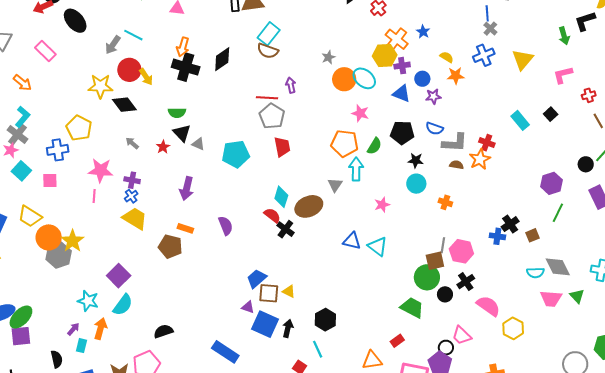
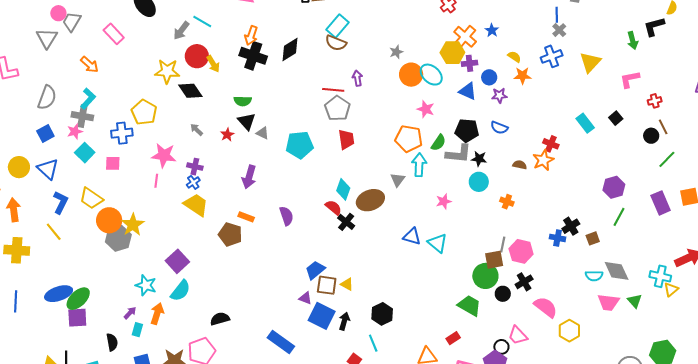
gray cross: (17, 135) -> (82, 116), turned -30
gray L-shape: (455, 143) -> (458, 154), moved
black circle: (586, 164) -> (651, 136), moved

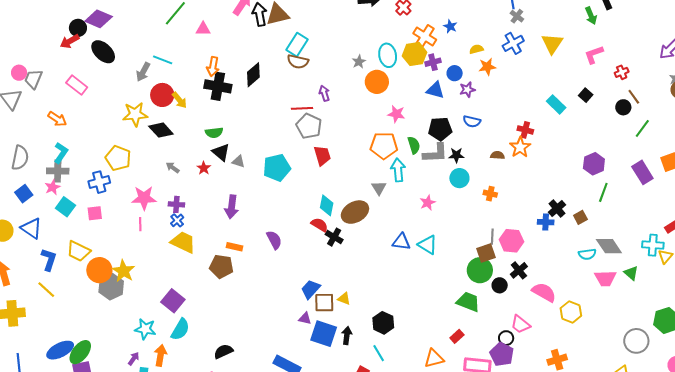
yellow semicircle: (514, 57) -> (476, 49), turned -40
cyan ellipse: (431, 75) -> (388, 55), moved, turned 45
green semicircle: (438, 143) -> (414, 145), turned -42

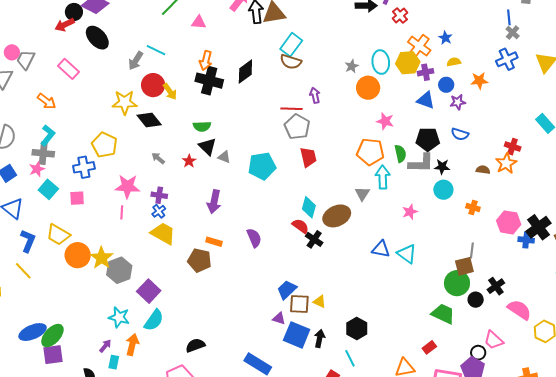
yellow semicircle: (476, 49) -> (454, 62), moved
black cross: (557, 209) -> (538, 227), size x1.4
pink hexagon: (511, 241) -> (509, 222), moved
gray hexagon: (111, 287) -> (119, 270), moved

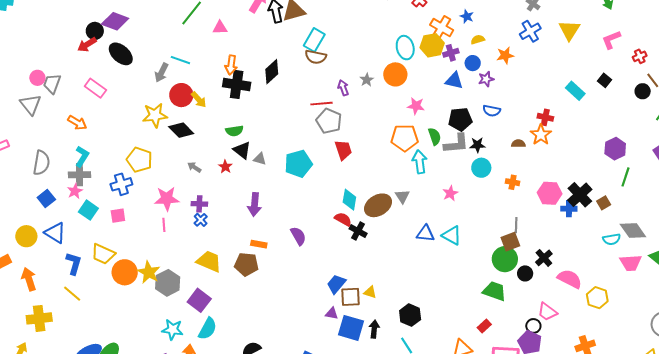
gray star: (352, 66) -> (367, 80), moved
gray triangle: (362, 194) -> (402, 196), moved
yellow trapezoid: (163, 233) -> (209, 261), moved

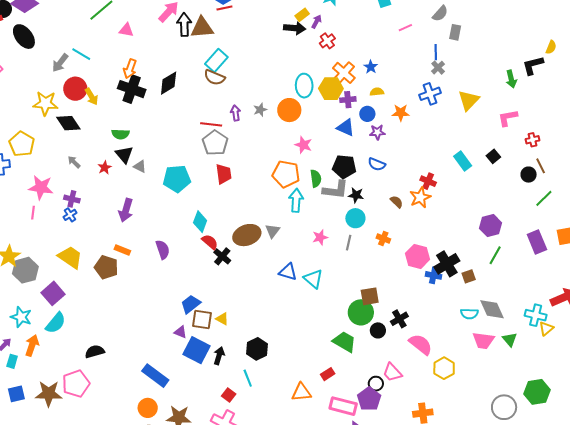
brown semicircle: (518, 144) -> (397, 202), turned 32
cyan diamond: (349, 200) -> (200, 222), moved
gray line: (516, 225) -> (349, 243), moved

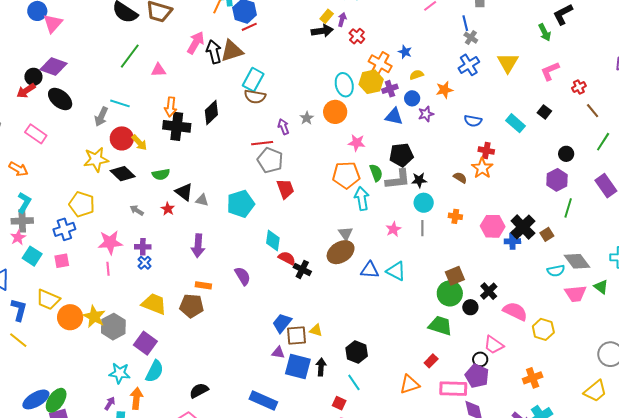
green semicircle: (120, 134) -> (161, 174), moved
blue semicircle: (377, 164) -> (473, 121), moved
black circle: (529, 175) -> (566, 154), moved
brown ellipse: (247, 235) -> (341, 252), moved

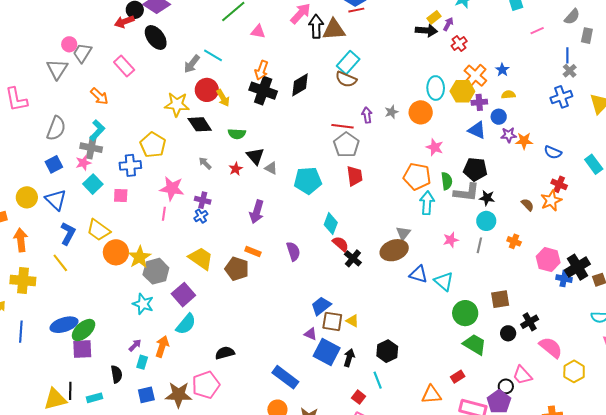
orange star: (444, 90) -> (524, 141), moved
green circle: (450, 293) -> (465, 313), moved
cyan star: (120, 373) -> (143, 304), moved

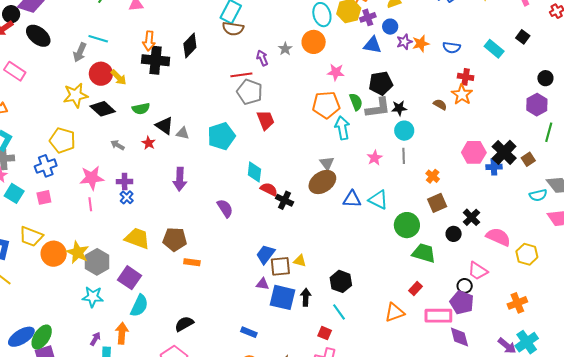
orange cross: (514, 241) -> (433, 176), moved, turned 32
orange rectangle: (253, 252) -> (192, 262), moved
blue rectangle: (285, 377) -> (249, 332), size x0.6

